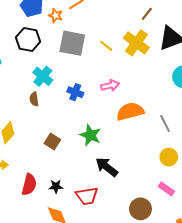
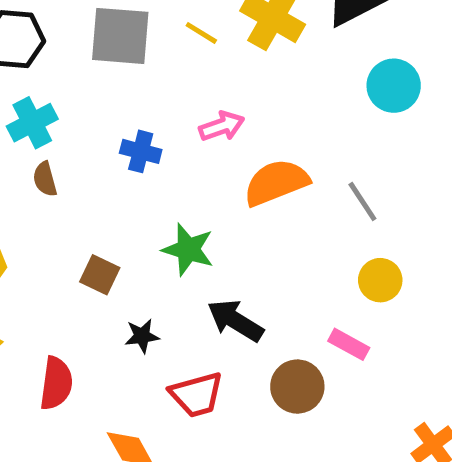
cyan cross: (43, 76) -> (32, 123), moved, turned 30
black star: (56, 186) -> (142, 336), moved
pink rectangle: (166, 189) -> (349, 344), moved
brown circle: (140, 209) -> (297, 387), moved

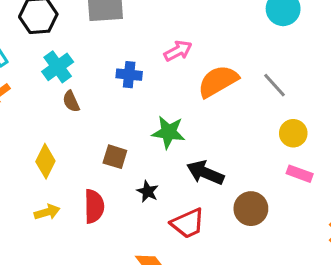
black star: (142, 336) -> (148, 191), turned -30
pink rectangle: (349, 344) -> (300, 174), moved
red semicircle: (56, 383) -> (94, 206), moved

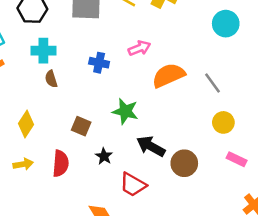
cyan cross: (58, 67) -> (43, 51), turned 30
pink rectangle: (300, 174) -> (237, 159), moved
brown circle: (251, 209) -> (184, 163), moved
red trapezoid: (188, 223) -> (133, 185), turned 48

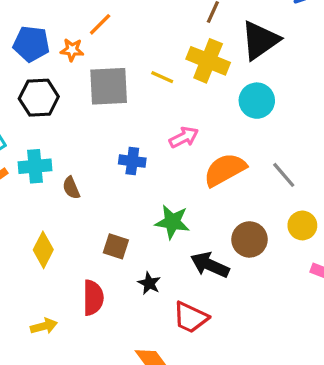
cyan circle: (226, 24) -> (257, 101), moved
cyan cross: (43, 51) -> (35, 166), moved
brown circle: (184, 163) -> (249, 239), moved
yellow arrow: (23, 164) -> (44, 326), moved

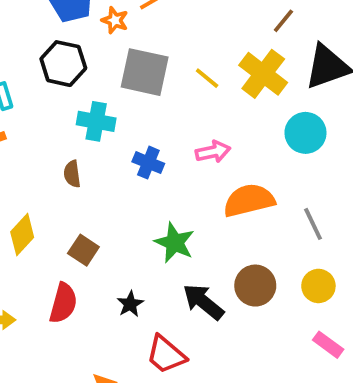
cyan cross: (35, 166) -> (96, 121), moved
brown square: (116, 246) -> (83, 250), moved

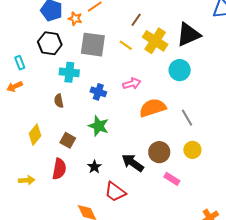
brown line: (283, 21) -> (136, 20), moved
green star: (175, 243) -> (99, 126), moved
pink rectangle: (328, 345) -> (172, 179), moved

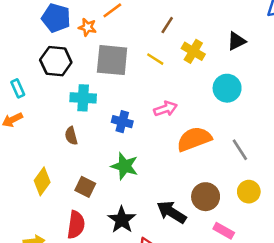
black triangle: (188, 35) -> (236, 41), size x0.6
yellow cross: (155, 41) -> (193, 51), size x0.7
black star: (94, 167) -> (122, 220), size x1.5

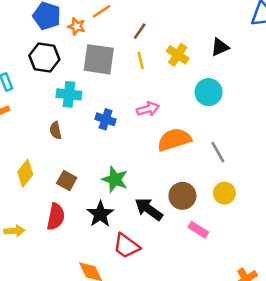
brown line: (167, 25) -> (140, 31), moved
yellow line: (155, 59) -> (141, 60), turned 42
green star: (125, 166) -> (115, 179), moved

